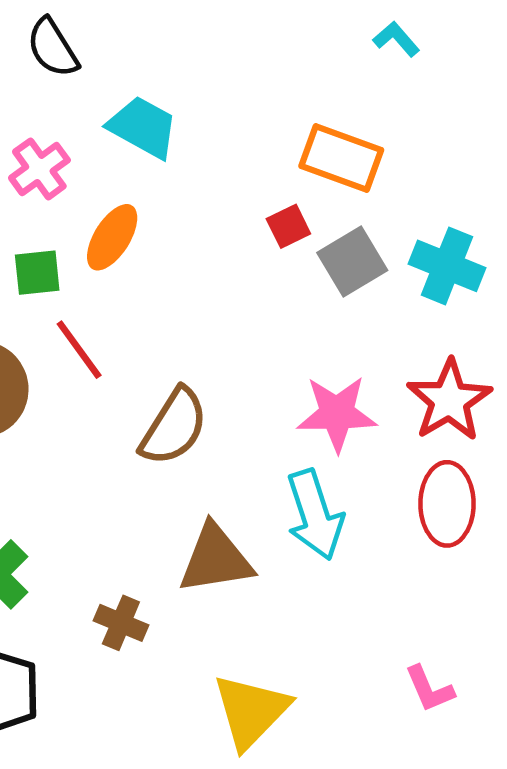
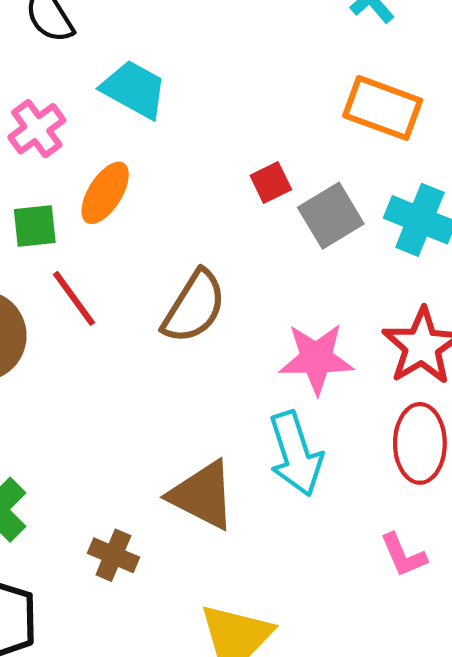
orange rectangle: (341, 158) -> (383, 108), moved
brown semicircle: (174, 427) -> (194, 307), moved
brown triangle: (216, 559) -> (202, 495), turned 36
pink L-shape: (429, 689) -> (403, 555), moved

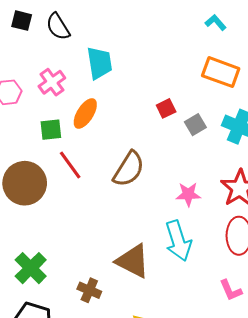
cyan trapezoid: (134, 89) -> (99, 63), turned 52
gray square: (331, 216) -> (195, 125), size x0.7
pink star: (316, 359) -> (188, 194), size x0.7

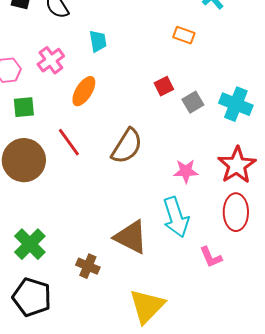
cyan trapezoid: (99, 63) -> (98, 41), size x0.7
orange rectangle: (221, 72) -> (184, 35), moved, size x0.6
green square: (51, 130) -> (24, 107), moved
pink L-shape: (231, 290) -> (211, 257), moved

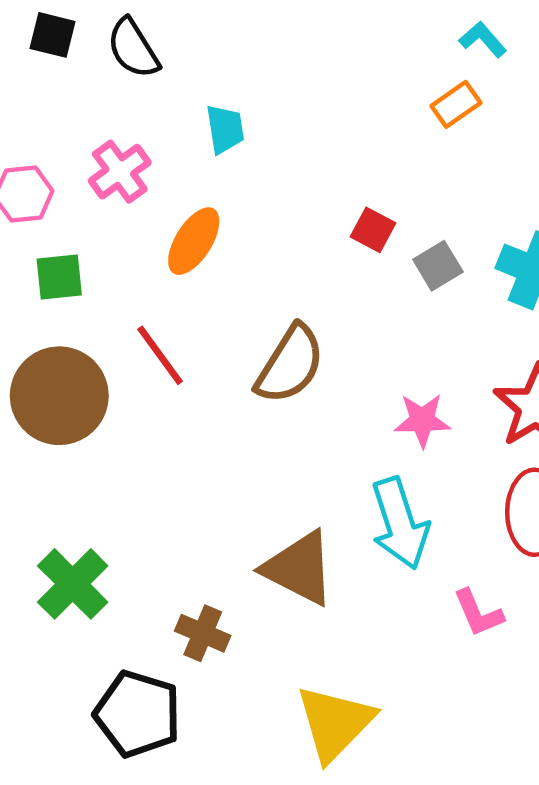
orange rectangle: (184, 35) -> (456, 104), moved, turned -55
red square: (164, 86) -> (373, 230), turned -36
black pentagon: (32, 297) -> (138, 714), moved

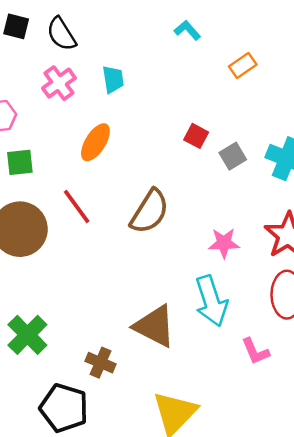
cyan L-shape: (483, 39) -> (187, 30), moved
pink cross: (120, 172) -> (59, 83), moved

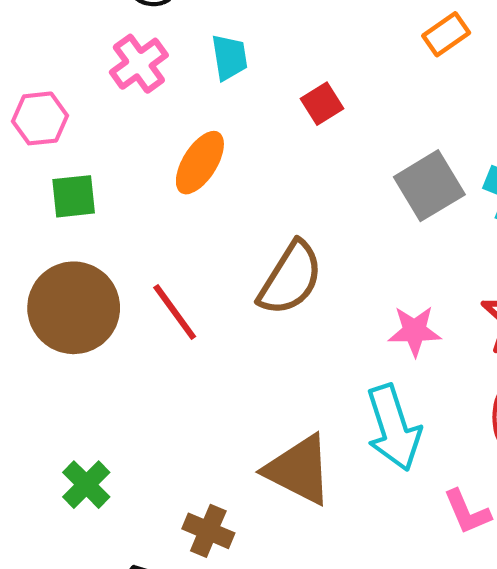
red square: (196, 136) -> (322, 104), moved, turned 30
gray square: (233, 156) -> (429, 186), size x1.5
red line: (77, 206) -> (175, 312), moved
green cross: (27, 335) -> (86, 485), size x0.7

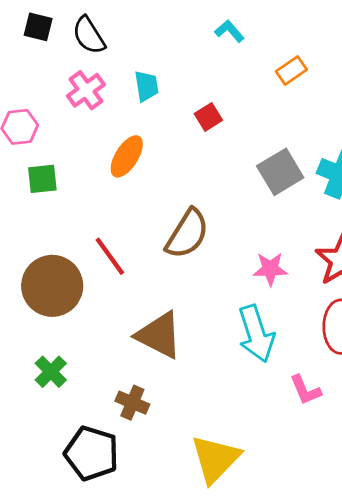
brown circle: (74, 308) -> (52, 286), moved
brown triangle: (299, 470) -> (159, 335), moved

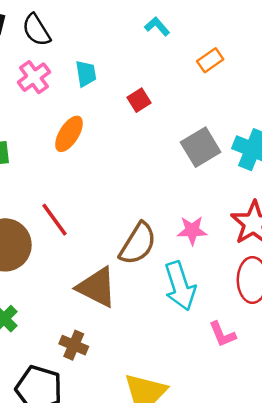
brown semicircle: (187, 234) -> (138, 244), moved

